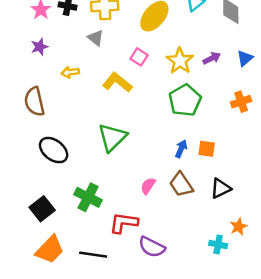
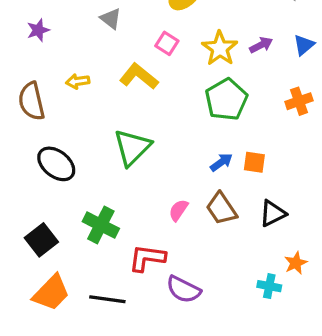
yellow arrow: (70, 72) -> (78, 81), moved
blue arrow: (181, 149) -> (221, 162), turned 30

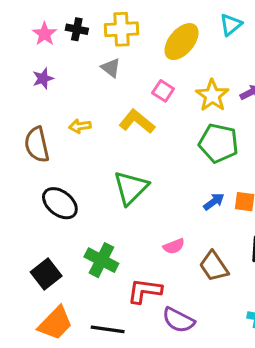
green pentagon: (226, 100) -> (218, 143), turned -30
brown trapezoid: (221, 209) -> (214, 266), moved
pink semicircle: (178, 210) -> (174, 246), turned -145

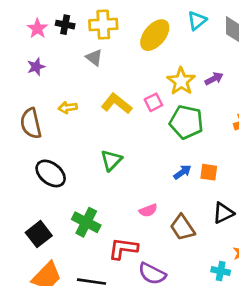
pink square: (163, 91) -> (153, 102), moved, turned 30
green triangle: (131, 188) -> (111, 160), size x0.7

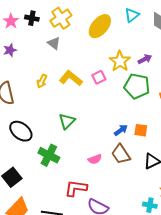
yellow cross: (103, 25) -> (61, 18), turned -30
yellow arrow: (68, 108) -> (42, 81), moved, turned -56
green pentagon: (186, 122) -> (137, 86), moved
green cross: (86, 222) -> (49, 155), moved
brown trapezoid: (182, 228) -> (121, 154), moved

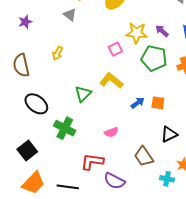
purple arrow: (145, 59) -> (162, 31), turned -112
yellow star: (120, 61) -> (137, 33), turned -30
yellow L-shape: (71, 78) -> (111, 81), moved
brown trapezoid: (121, 154) -> (144, 157), moved

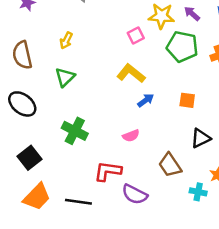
green triangle: (83, 94) -> (65, 77), moved
blue arrow: (138, 103) -> (146, 100), moved
black ellipse: (36, 104) -> (22, 104), moved

